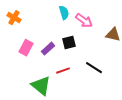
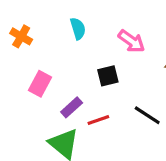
cyan semicircle: (64, 13) -> (78, 29), moved
purple rectangle: (48, 49) -> (72, 107), moved

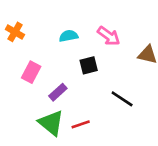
cyan semicircle: (78, 29) -> (69, 36), moved, turned -84
red line: (98, 120) -> (81, 124), moved

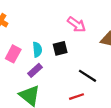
cyan semicircle: (69, 36) -> (37, 50), moved, turned 96
red line: (81, 124) -> (77, 97), moved

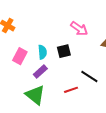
red line: (77, 97) -> (71, 90), moved

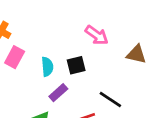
pink rectangle: (20, 56) -> (15, 57), moved
purple rectangle: (40, 71) -> (58, 93), moved

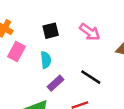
black square: (76, 65) -> (51, 31), moved
black line: (110, 100) -> (91, 77), moved

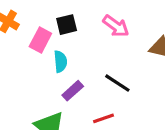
pink rectangle: (17, 51) -> (40, 40), moved

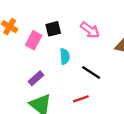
cyan semicircle: (60, 61) -> (65, 56), moved
purple rectangle: (73, 91) -> (36, 78), moved

